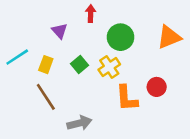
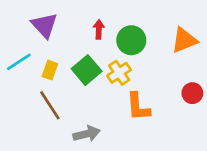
red arrow: (91, 13) -> (99, 29), moved
purple triangle: (60, 31) -> (44, 25), moved, size x1.5
green square: (79, 65) -> (87, 70), size x1.5
red circle: (157, 87) -> (192, 93), moved

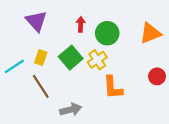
cyan line: (19, 62) -> (14, 66), moved

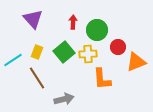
orange triangle: (150, 33) -> (136, 62), moved
yellow cross: (97, 60) -> (88, 54), turned 30
red circle: (157, 76) -> (118, 47), moved

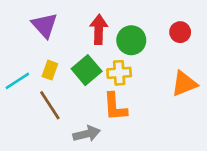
red arrow: (73, 22) -> (99, 29), size x1.5
red circle: (118, 47) -> (180, 32), moved
orange L-shape: (102, 79) -> (115, 107), moved

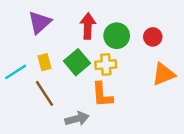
purple triangle: (45, 25) -> (40, 22), turned 30
red circle: (180, 32) -> (153, 37), moved
yellow rectangle: (50, 70) -> (44, 62), turned -35

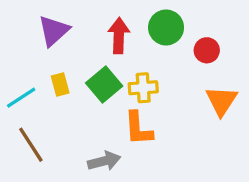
green circle: (117, 36) -> (166, 27), moved
orange triangle: (164, 74) -> (221, 101), turned -35
brown line: (44, 93) -> (31, 145), moved

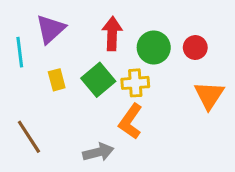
green circle: (166, 27) -> (154, 48), moved
cyan line: (21, 98) -> (20, 52), moved, turned -64
orange L-shape: (138, 128) -> (131, 121), turned 39

